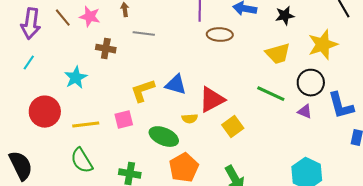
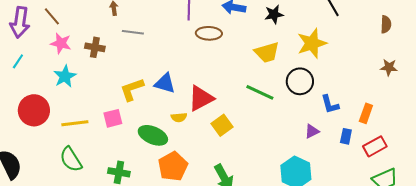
pink star: (90, 17) -> (61, 43), moved
blue L-shape: (341, 106) -> (330, 104), size x0.7
purple triangle: (305, 112) -> (312, 131), moved, turned -49

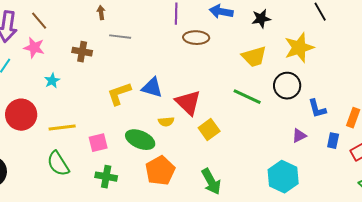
pink star: (61, 43) -> (34, 48), moved
cyan star: (65, 76) -> (52, 81), size x0.7
red triangle: (201, 98) -> (188, 103), turned -48
pink square: (113, 118) -> (98, 143), moved

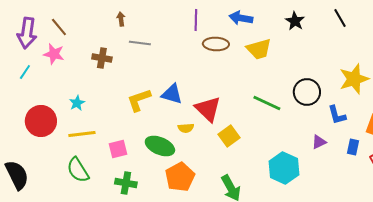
black star: (261, 19) -> (295, 21), moved, turned -30
yellow star: (299, 48) -> (354, 79), moved
yellow trapezoid: (254, 57) -> (259, 49), moved
cyan star: (52, 81) -> (77, 103), moved
cyan hexagon: (283, 177) -> (284, 168), moved

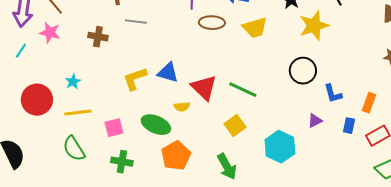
yellow star: (354, 79) -> (314, 26), moved
green line: (267, 103) -> (243, 90), moved
yellow square: (229, 136) -> (235, 126), moved

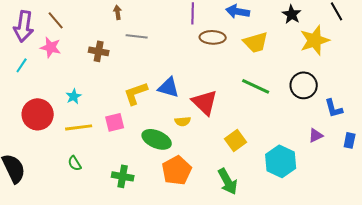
green line: (243, 90) -> (256, 86), moved
pink square: (114, 128) -> (115, 122), moved
green semicircle: (74, 149) -> (75, 163), size x0.6

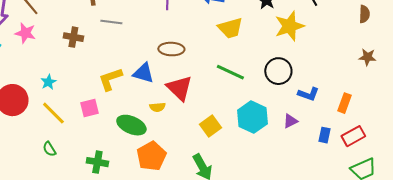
brown ellipse: (213, 37) -> (171, 49), moved
blue L-shape: (334, 108) -> (308, 94), turned -55
yellow line: (79, 127) -> (53, 113), turned 52
blue rectangle: (350, 140) -> (324, 135), moved
cyan hexagon: (281, 161) -> (252, 117), moved

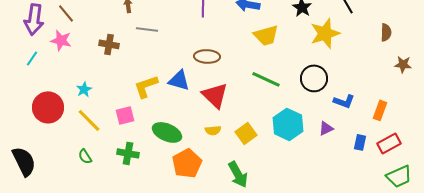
brown semicircle: (364, 14) -> (386, 32), moved
yellow semicircle: (157, 107) -> (213, 130), moved
green cross: (97, 162) -> (128, 153), moved

